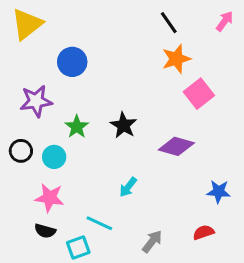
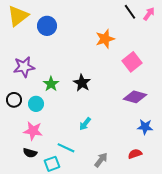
black line: (169, 23) -> (130, 12), moved
orange star: (176, 59) -> (105, 39), moved
blue circle: (72, 62) -> (47, 26), moved
purple diamond: (176, 146) -> (135, 97), moved

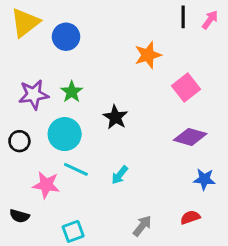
black line: (130, 12) -> (183, 17), turned 35
green star: (51, 84) -> (72, 92), moved
cyan circle: (36, 104) -> (65, 134), moved, size x1.5
cyan line: (66, 148) -> (76, 169), moved
black semicircle: (30, 153) -> (19, 216), moved

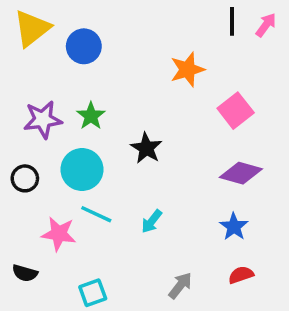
blue star: (204, 179) -> (234, 227), moved, turned 30

